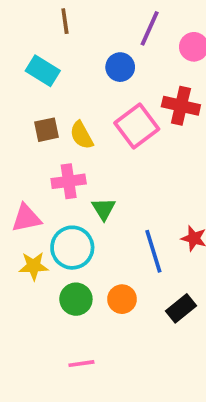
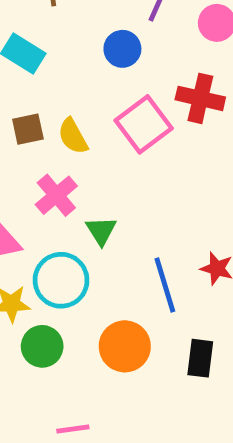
pink cross: (69, 181) -> (56, 195), turned -32
green circle: (76, 299) -> (42, 346), moved
orange circle: (122, 299) -> (125, 346), size x1.4
black rectangle: (181, 308) -> (200, 358), turned -44

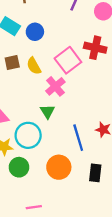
blue circle: (122, 49) -> (35, 32), moved
pink cross: (56, 195) -> (55, 86), moved

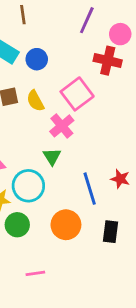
red cross: (95, 48) -> (108, 61), moved

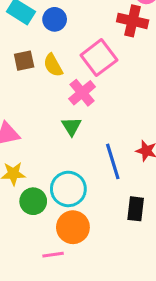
cyan circle: (28, 186) -> (68, 189), moved
orange circle: (66, 225) -> (73, 227), moved

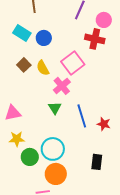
brown square: (24, 61) -> (24, 65), turned -32
blue line: (113, 161) -> (82, 116), moved

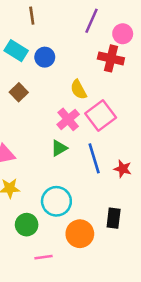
pink square: (73, 63) -> (101, 116), moved
yellow semicircle: (43, 68) -> (79, 90), moved
green triangle: (55, 108) -> (59, 148), turned 32
green circle: (30, 157) -> (27, 225), moved
orange circle: (56, 174) -> (80, 234), moved

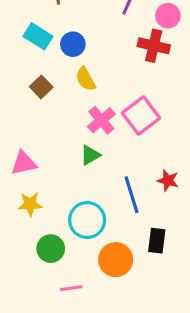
yellow semicircle: (79, 90) -> (86, 79), moved
blue line: (94, 158) -> (131, 195), moved

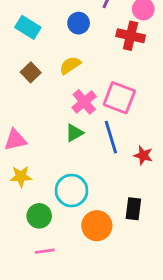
blue circle: (73, 44) -> (79, 23), moved
yellow semicircle: (86, 79) -> (70, 65), turned 85
pink square: (141, 115) -> (119, 98), turned -32
blue line: (131, 195) -> (111, 137), moved
pink line: (71, 288) -> (45, 251), moved

